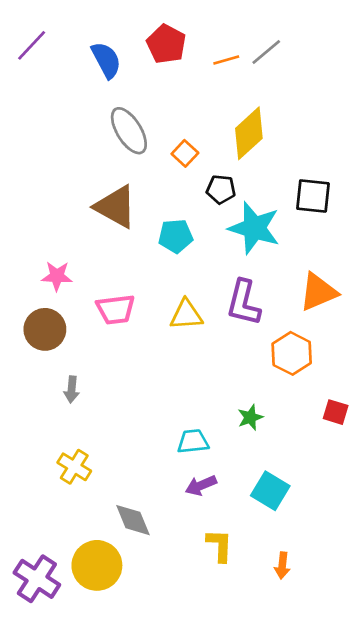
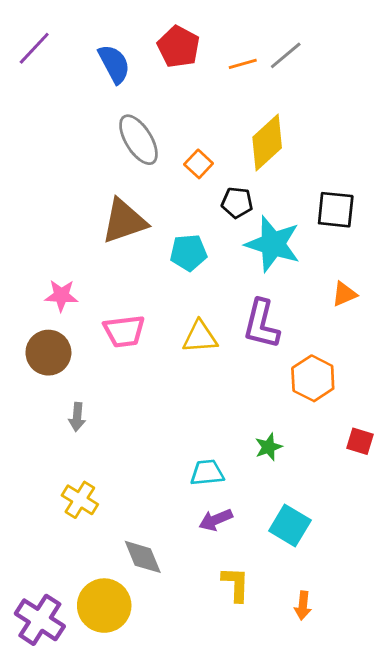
brown triangle: (116, 207) -> (124, 221), turned -48
orange triangle: (318, 292) -> (344, 294), moved, size x0.6

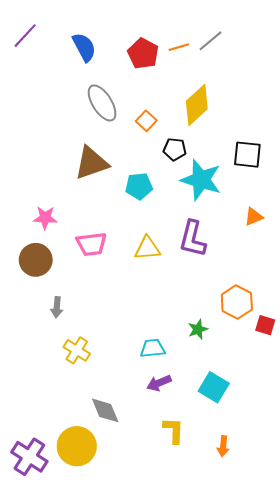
red pentagon: (178, 47) -> (143, 53), moved
orange hexagon: (313, 378) -> (237, 302), moved
yellow cross: (80, 500) -> (77, 350), moved

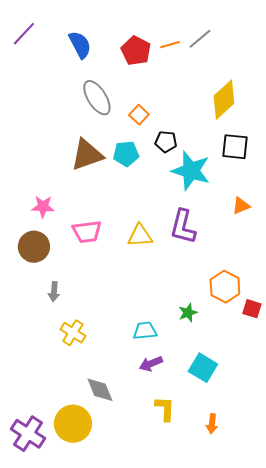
yellow diamond: (197, 105) -> (224, 100), moved
cyan pentagon: (139, 186) -> (126, 154), moved

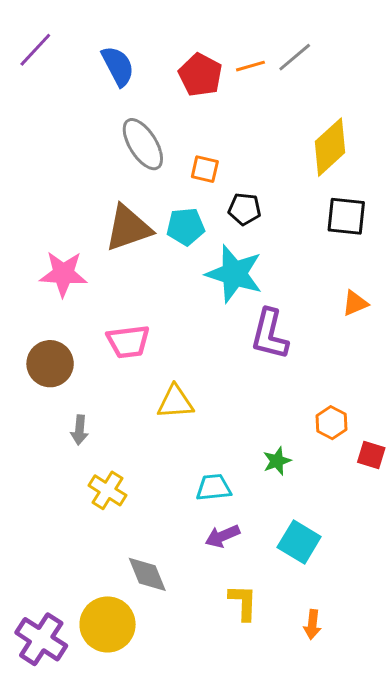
orange square: (139, 115) -> (205, 169), turned -30
cyan star: (191, 171) -> (234, 274), moved
pink star: (43, 207) -> (63, 274), moved, size x1.4
yellow triangle: (140, 236) -> (175, 402), moved
orange hexagon: (225, 287) -> (331, 423), size x0.7

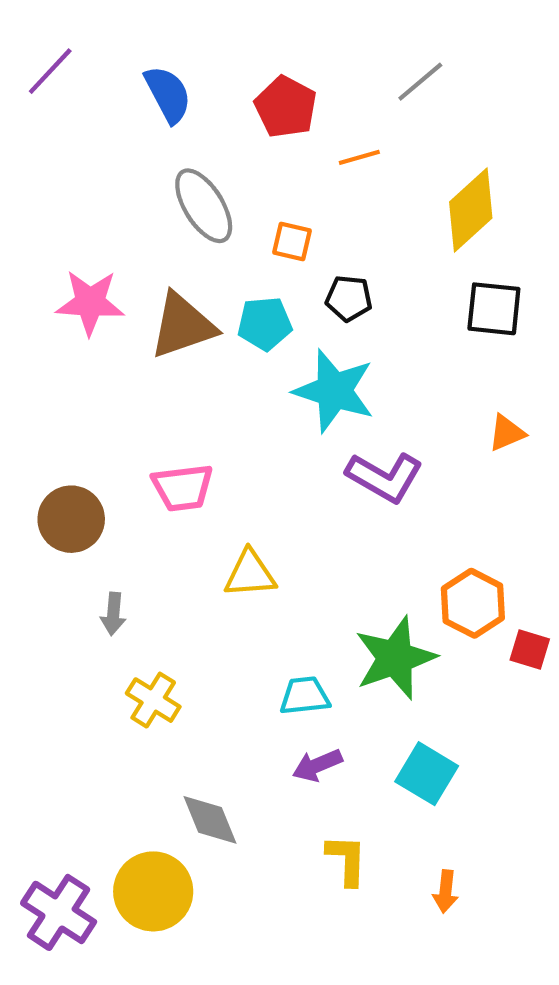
orange line: (250, 66) -> (359, 157), moved
pink star: (63, 274) -> (90, 303), moved
purple L-shape: (270, 334) -> (385, 477), turned -74
orange hexagon: (331, 423) -> (473, 603), size x1.4
green star: (277, 461) -> (395, 658), size x2.0

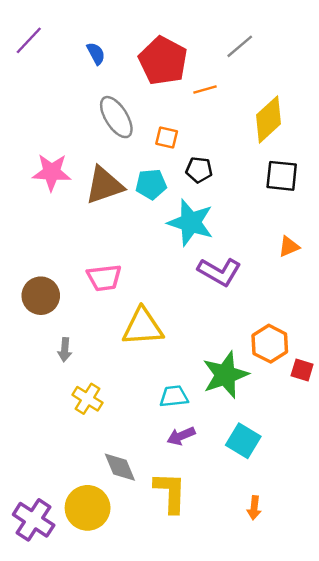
blue semicircle: (168, 94) -> (96, 54), size x0.7
red pentagon: (286, 107) -> (163, 61), size x1.4
yellow triangle: (250, 574) -> (143, 327), size x1.4
yellow L-shape: (347, 860) -> (170, 492), moved, size x1.4

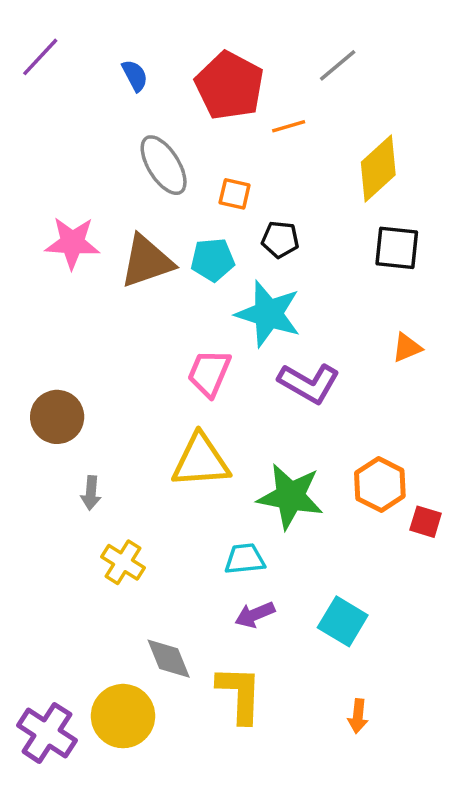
pink trapezoid: (104, 278) -> (209, 373), moved, turned 120
green star: (225, 375) -> (290, 496), moved, turned 30

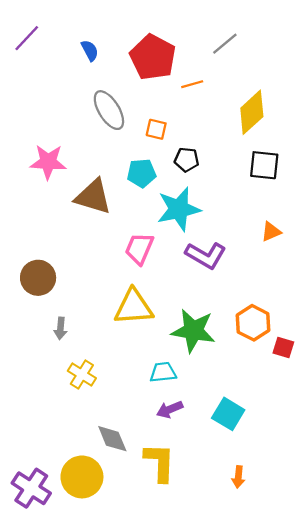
brown triangle: (147, 261) -> (93, 197), moved, turned 36
cyan star: (268, 314) -> (179, 209), turned -30

